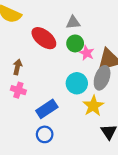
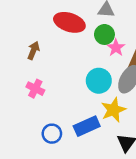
red ellipse: (44, 38) -> (69, 22), turned -30
pink cross: (18, 90) -> (35, 89), moved
blue rectangle: (47, 109) -> (87, 126), moved

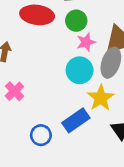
pink star: (116, 48) -> (86, 42), moved, turned 30
pink cross: (35, 89) -> (14, 91), turned 30

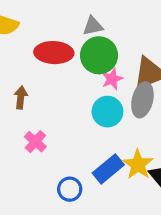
green circle: (76, 21) -> (99, 55), size x1.5
yellow star: (101, 98) -> (138, 164), moved

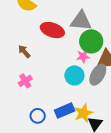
gray triangle: (93, 26) -> (81, 21), size x1.6
green circle: (99, 55) -> (91, 41), moved
brown arrow: (21, 98) -> (24, 51), turned -64

